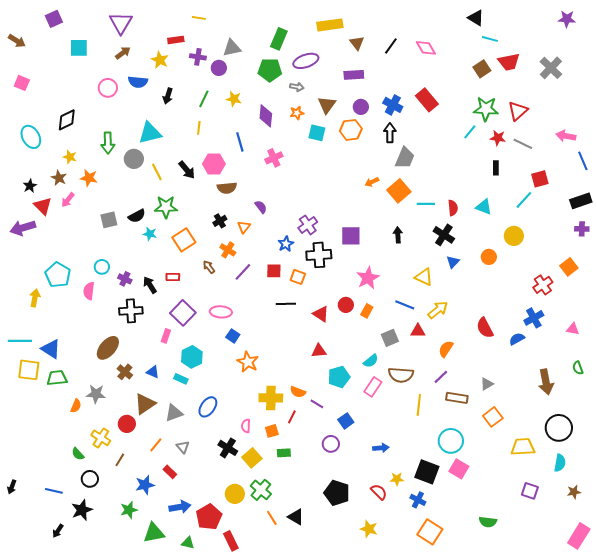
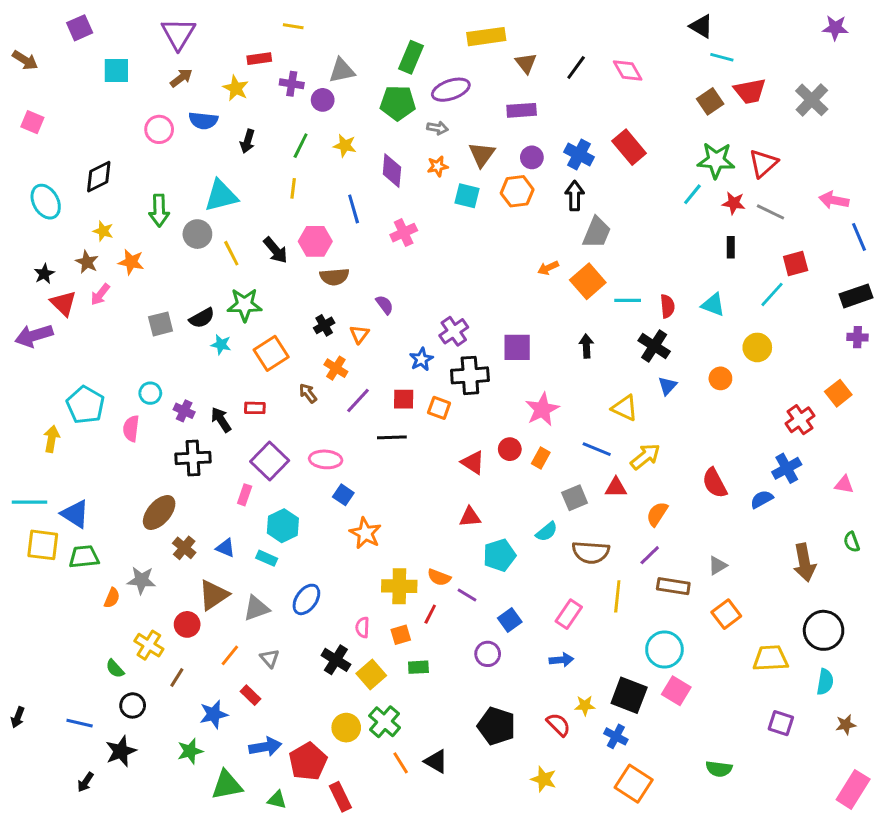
black line: (286, 304) -> (392, 437), moved
pink rectangle: (373, 387) -> (569, 614), moved

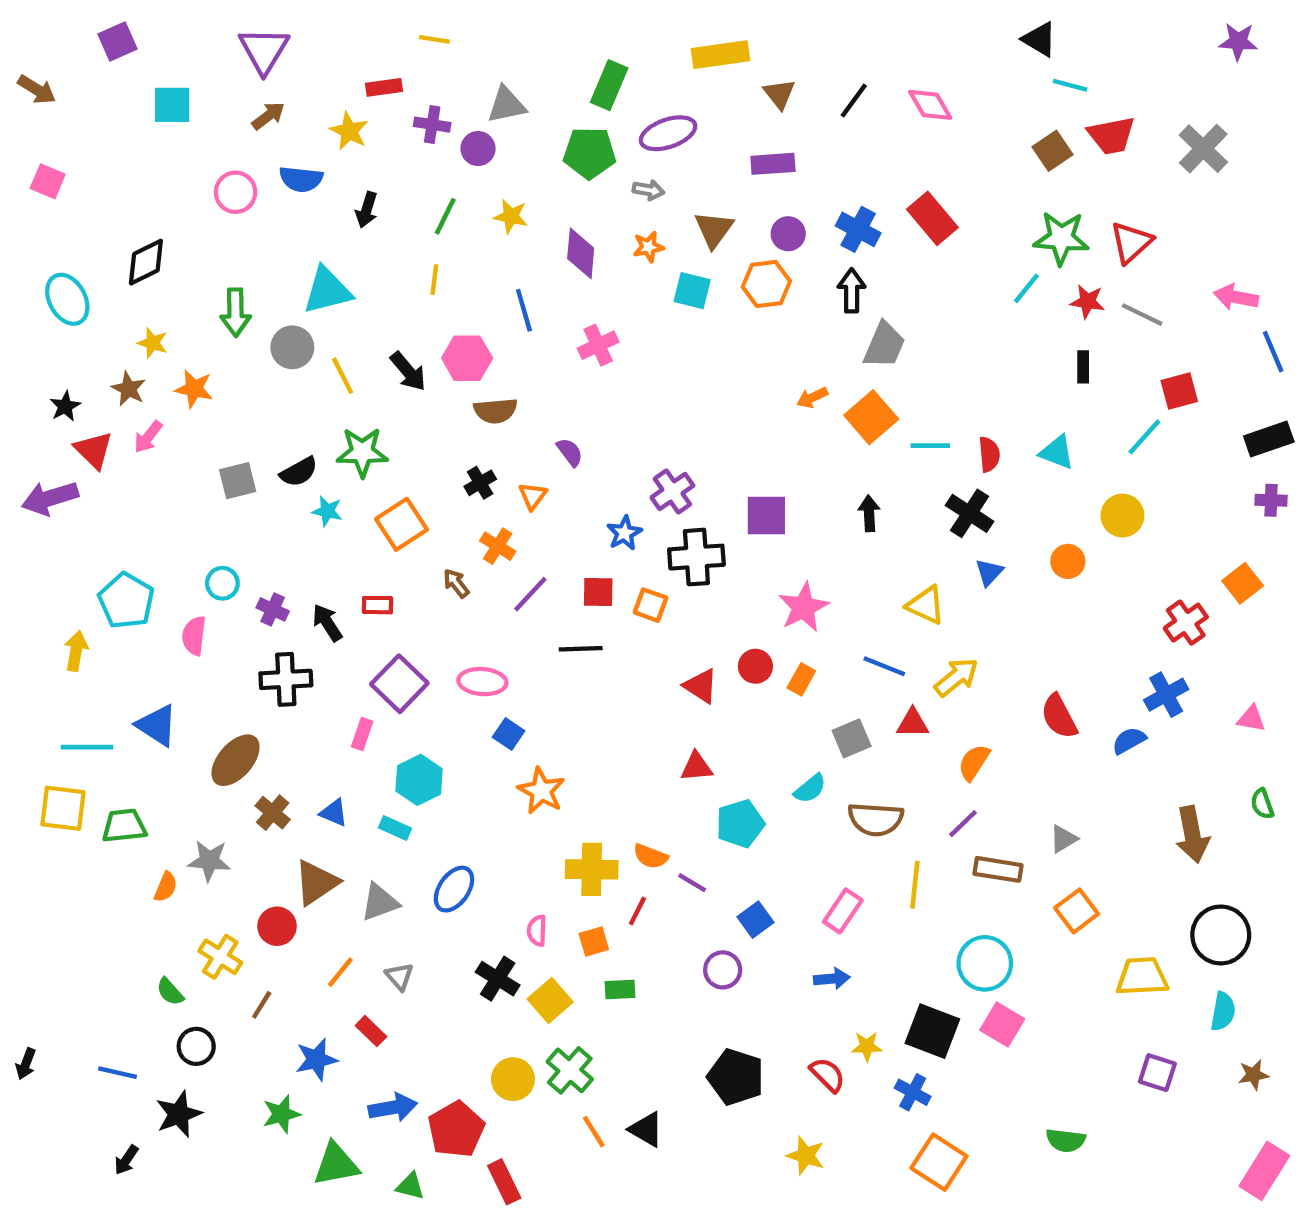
cyan line: (29, 502) -> (87, 747), moved
blue triangle: (75, 514) -> (157, 725), moved

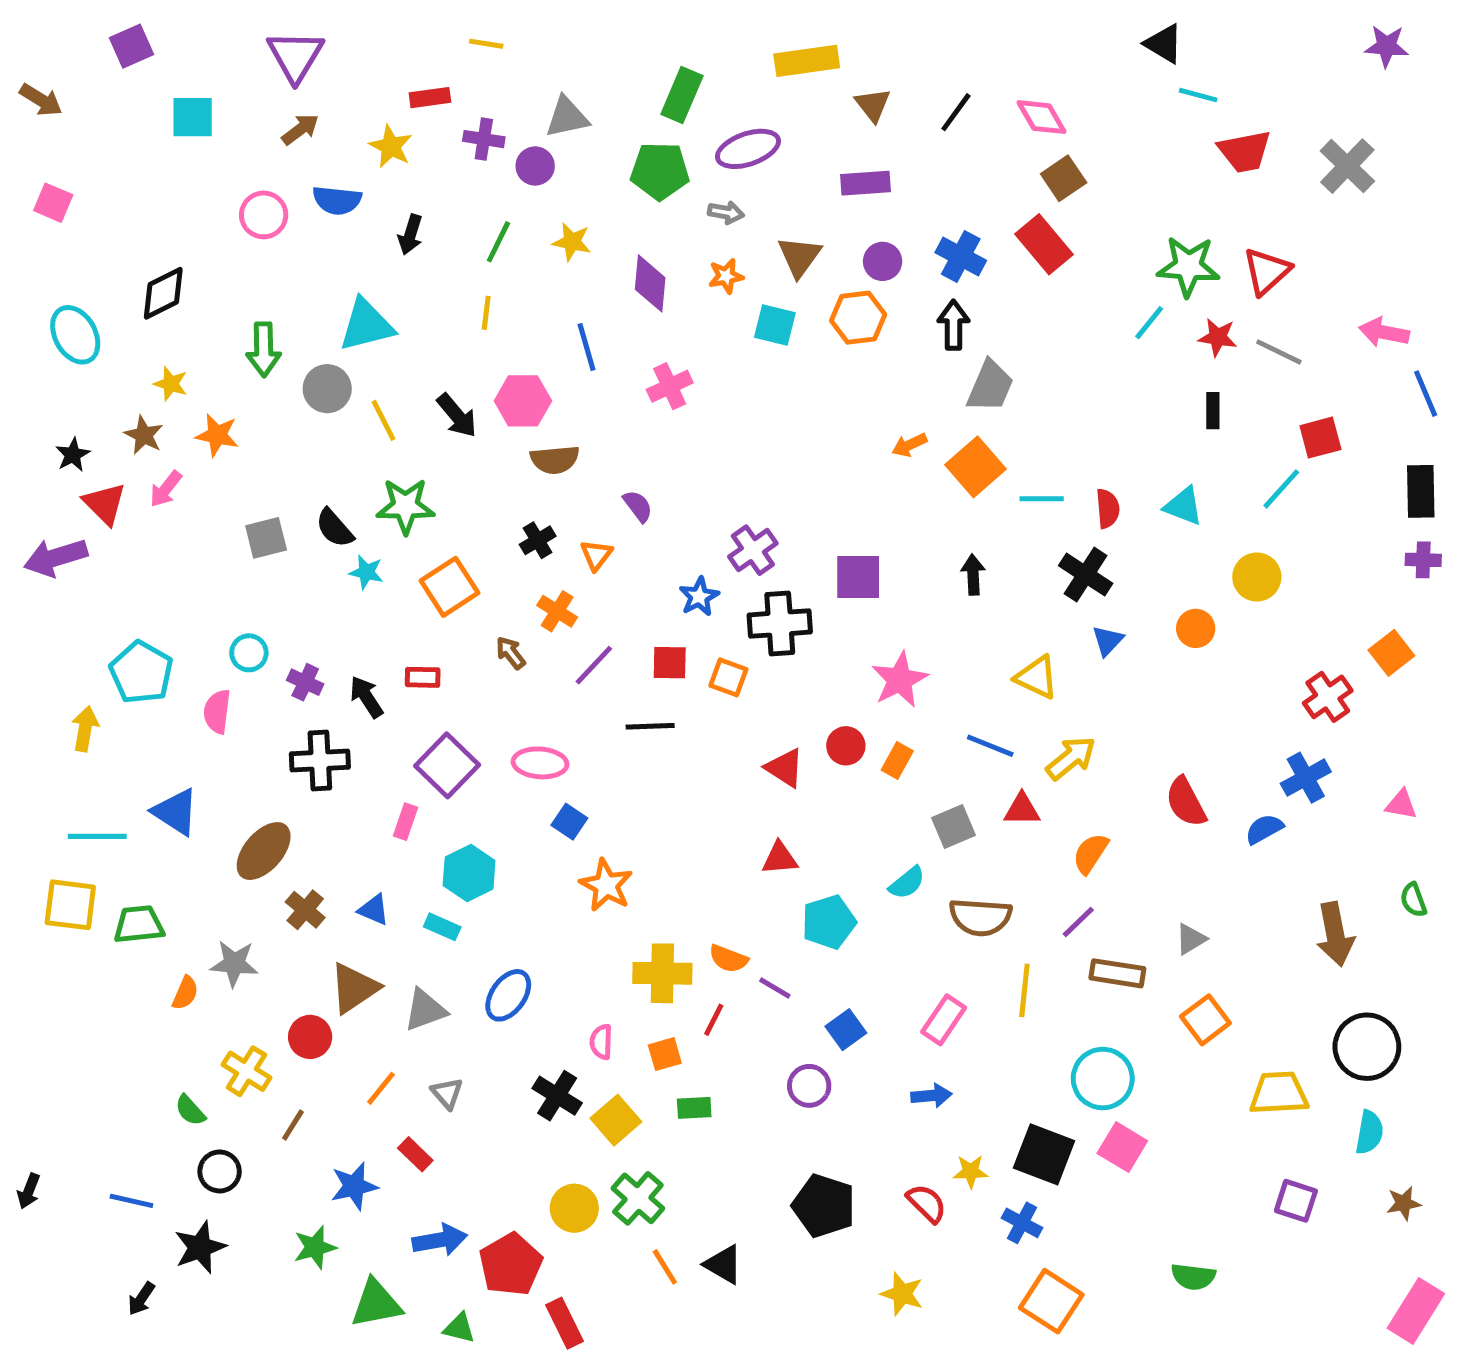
brown square: (1053, 151) -> (1064, 178), moved
black rectangle: (1269, 439) -> (1421, 491), turned -72
black semicircle: (299, 472) -> (335, 528), turned 78

